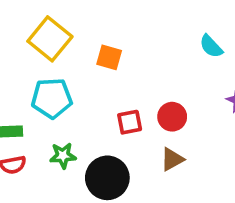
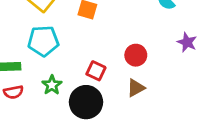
red square: (130, 122) -> (96, 71), moved, turned 36
green star: (63, 156) -> (52, 85), turned -30

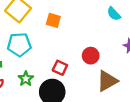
brown triangle: (136, 88) -> (107, 81), moved, size x1.5

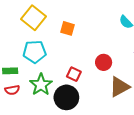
green star: (26, 79) -> (41, 85), size x1.5

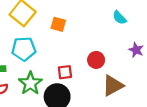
red square: (74, 74) -> (65, 72), turned -32

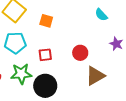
red square: (65, 72) -> (45, 55), moved
green star: (30, 83) -> (21, 74), turned 30

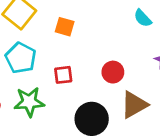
cyan pentagon: (15, 43) -> (21, 58), turned 30
black circle: (45, 86) -> (92, 119), moved

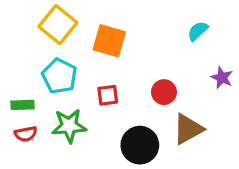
cyan semicircle: (143, 18) -> (198, 31), turned 90
orange square: (65, 27) -> (109, 41), size x1.5

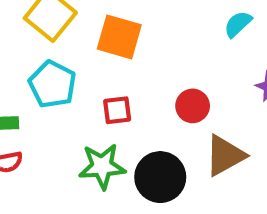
green star: (69, 126) -> (102, 166), moved

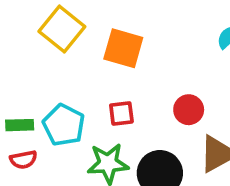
cyan pentagon: (52, 84) -> (64, 125), moved

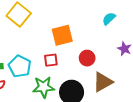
orange square: (123, 48) -> (62, 35), moved, turned -30

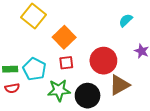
orange square: (62, 35) -> (64, 37), moved, turned -30
red circle: (87, 58) -> (103, 61), size x1.6

